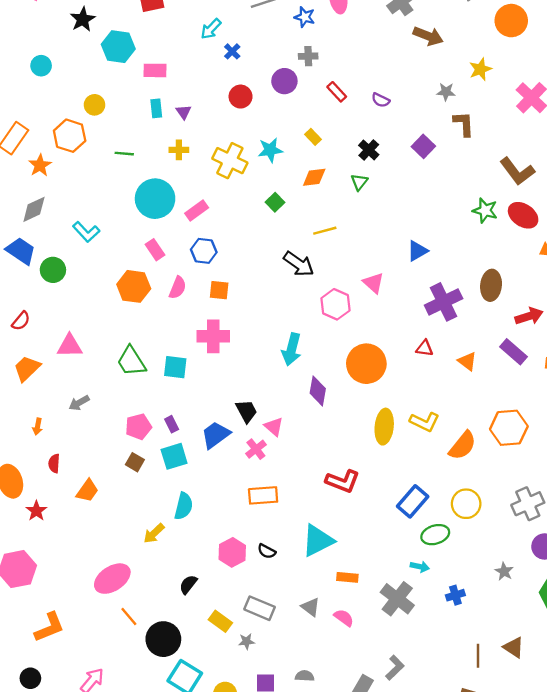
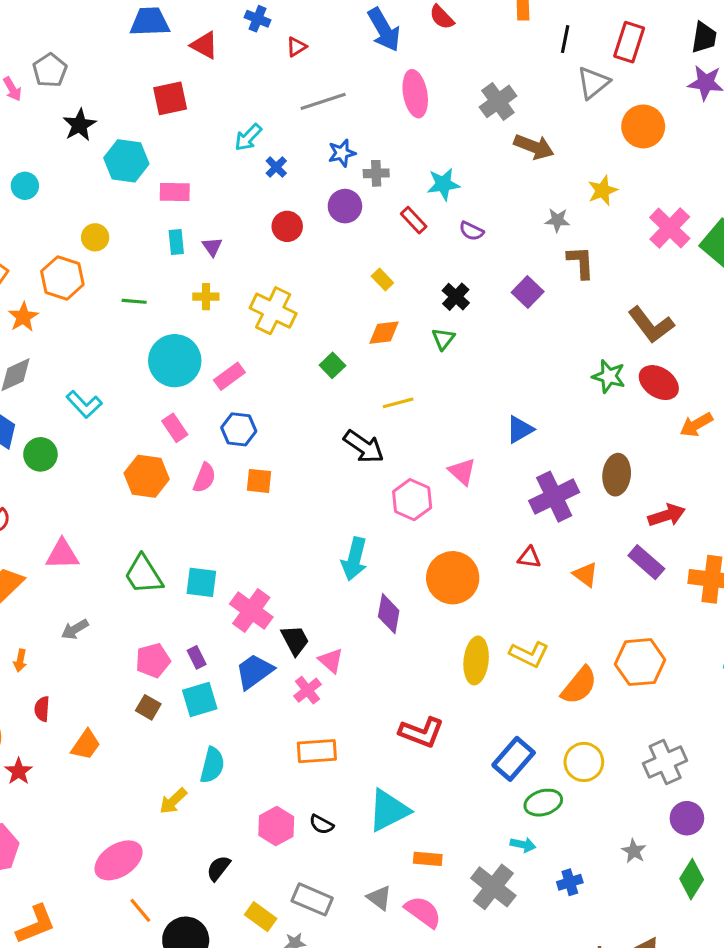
blue star: (305, 17) -> (342, 153), moved, turned -30
cyan star: (270, 150) -> (443, 184), moved
pink cross: (213, 336) -> (251, 611), moved, turned 36
pink semicircle: (344, 618) -> (423, 912), size x1.4

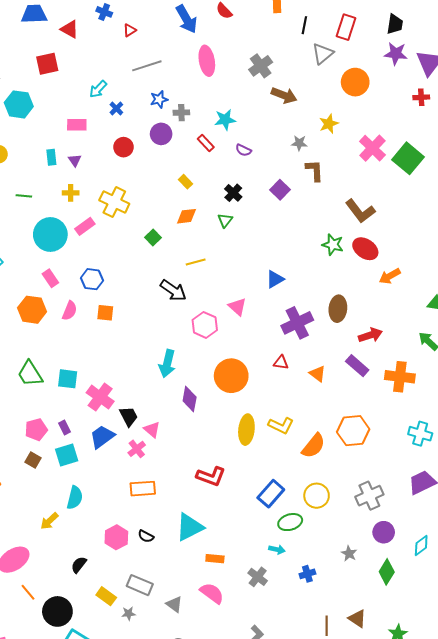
pink rectangle: (175, 192) -> (77, 125), moved
pink rectangle: (229, 376) -> (85, 226), moved
gray cross: (493, 887) -> (258, 577), size x0.7
gray triangle: (379, 898) -> (174, 604), moved

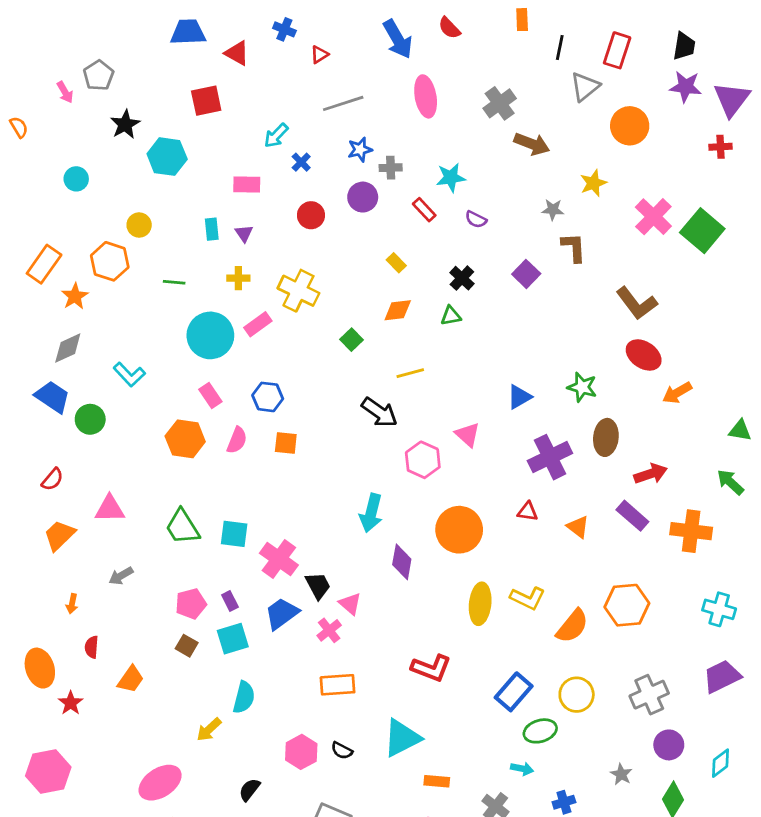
green triangle: (225, 220) -> (451, 316), turned 42
green star: (333, 245) -> (582, 387), moved

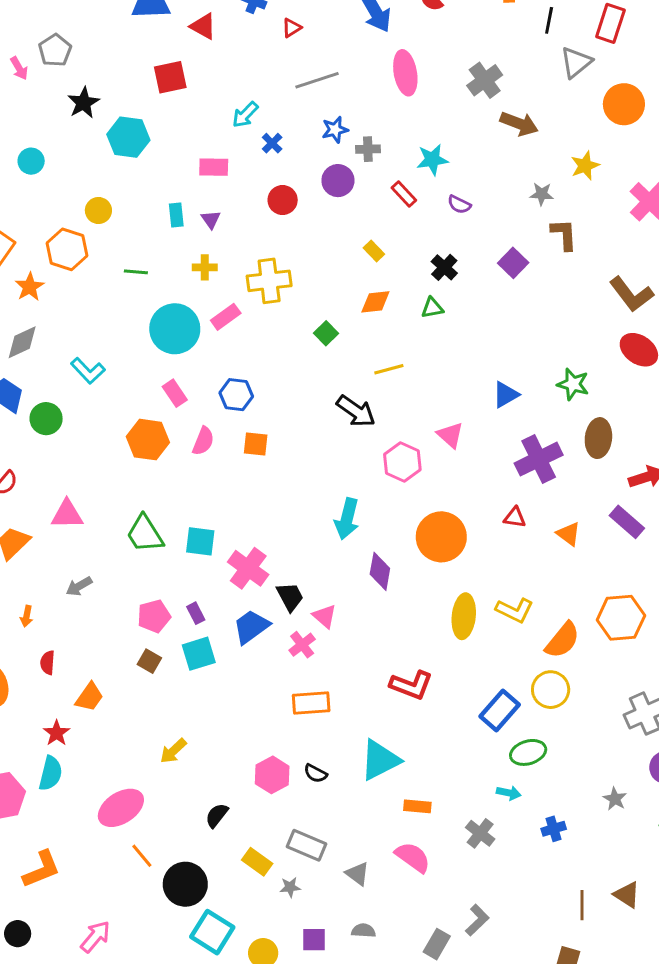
yellow cross: (298, 291) -> (269, 281), turned -33
yellow circle: (577, 695) -> (551, 690), moved
cyan semicircle: (244, 697) -> (51, 773), moved
red star: (71, 703) -> (57, 733), moved

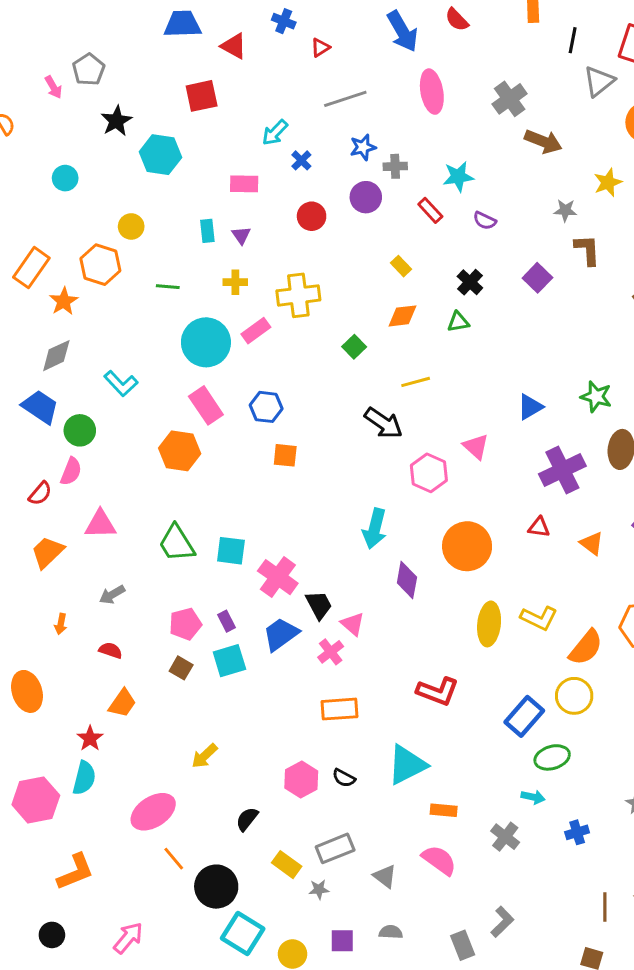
pink rectangle: (175, 393) -> (206, 405), size x1.4
pink semicircle: (203, 441) -> (71, 471), moved
red semicircle: (48, 663) -> (111, 650), moved, turned 105
gray rectangle: (307, 845) -> (335, 848), turned -45
gray rectangle: (437, 944) -> (463, 945), turned -52

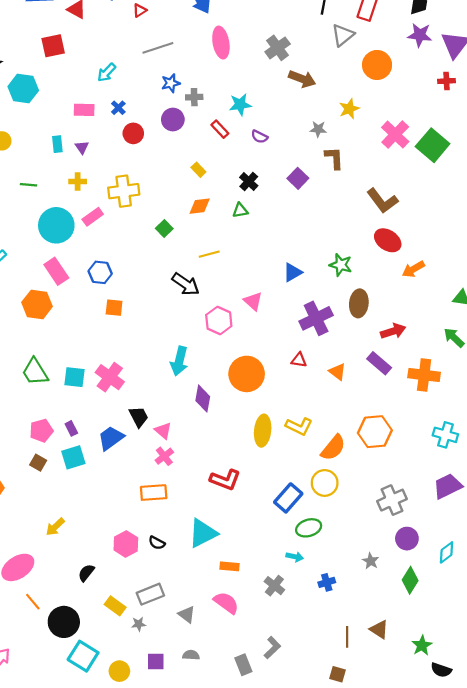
blue cross: (301, 160) -> (118, 108), moved
pink cross: (278, 577) -> (110, 377), moved
pink cross: (331, 652) -> (164, 456), moved

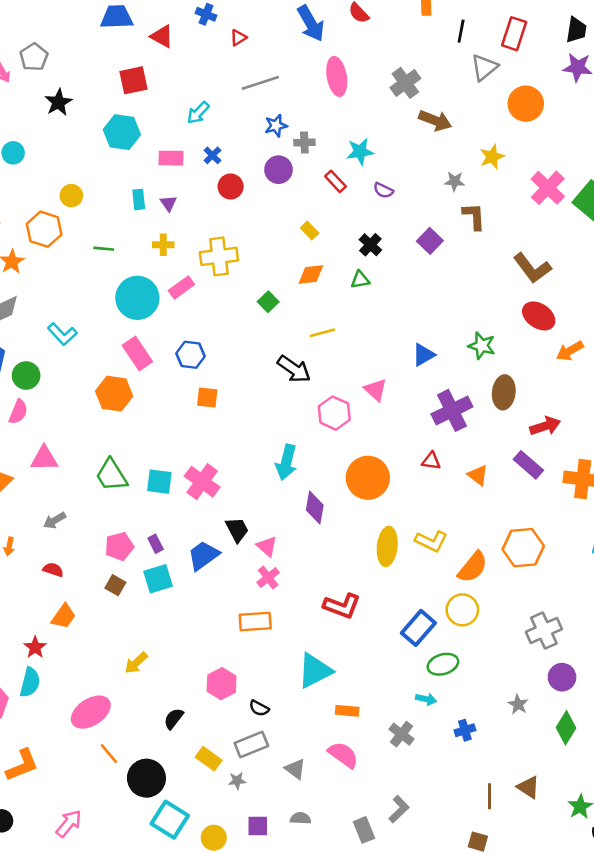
cyan hexagon: (23, 88) -> (122, 132), moved
black semicircle: (157, 543) -> (259, 708), moved

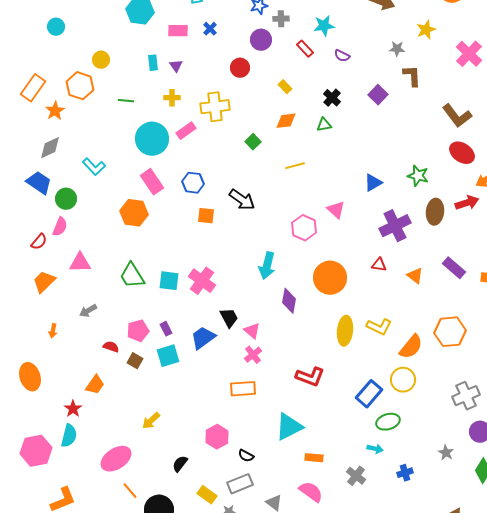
red circle: (231, 187) -> (240, 68), moved
black arrow: (294, 369) -> (242, 200), moved
red arrow: (545, 426) -> (467, 203), moved
red semicircle: (53, 570) -> (111, 347), moved

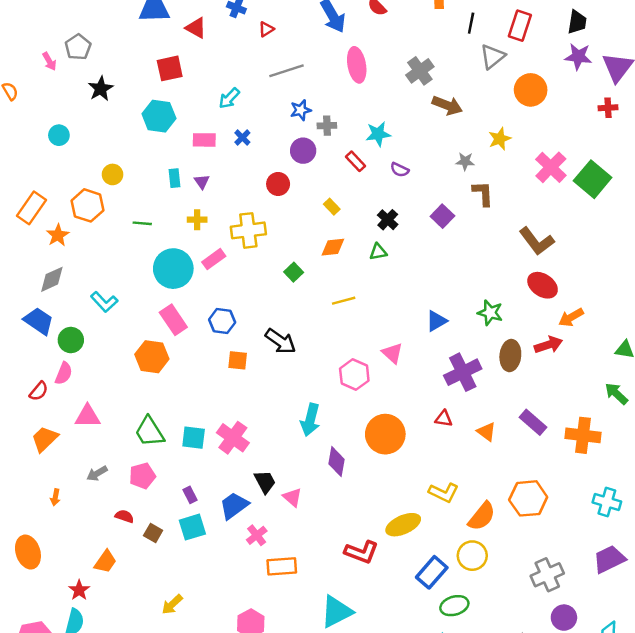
pink pentagon: (138, 331) -> (142, 476), moved
yellow ellipse: (345, 331) -> (403, 525), moved, turned 60
pink cross: (253, 355) -> (257, 535), moved

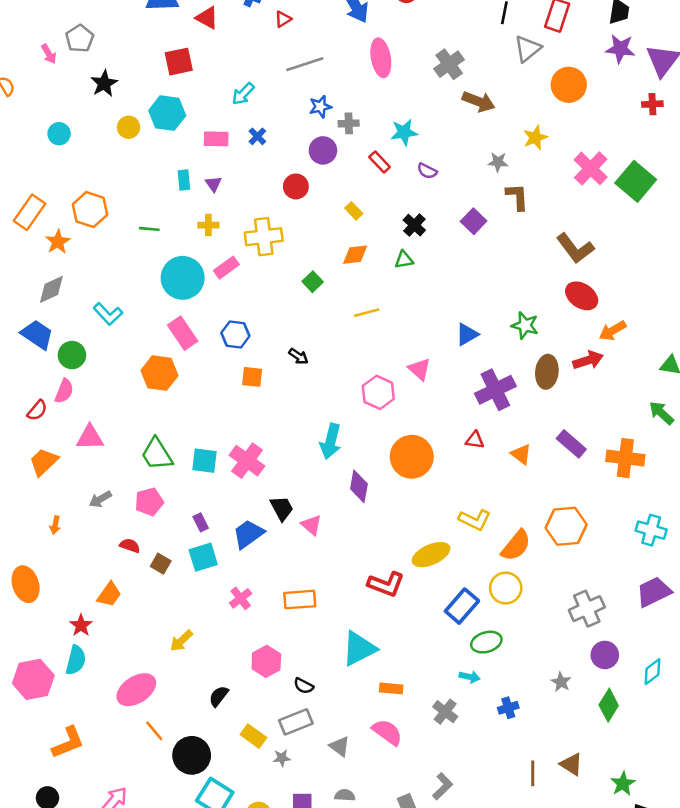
yellow circle: (113, 174) -> (129, 127), moved
black arrow: (280, 341) -> (298, 356), size x0.6
pink cross: (257, 535) -> (241, 598), moved

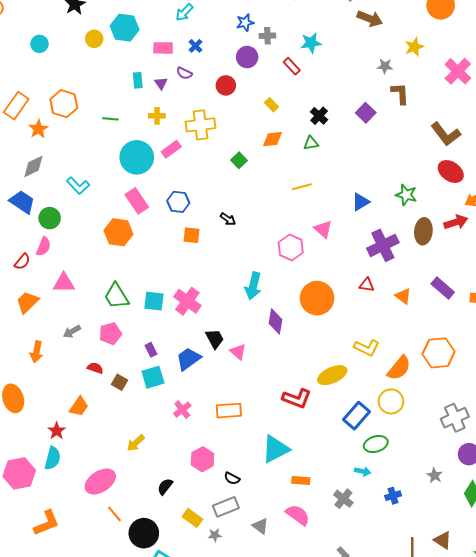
purple semicircle: (427, 171) -> (184, 73), moved
yellow line: (367, 313) -> (302, 187), moved
orange arrow: (55, 525) -> (36, 352), size x1.5

